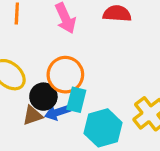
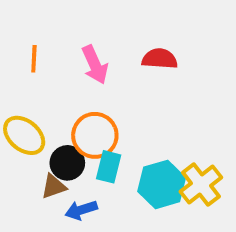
blue arrow: (58, 112) -> (81, 210), moved
cyan hexagon: (103, 128) -> (162, 184), moved

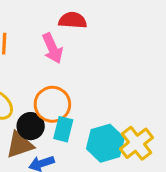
red semicircle: (160, 59) -> (73, 20), moved
brown triangle: (54, 186) -> (20, 145), size x1.4

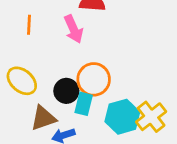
orange circle: (52, 104) -> (94, 79), moved
black circle: (31, 126) -> (66, 91), moved

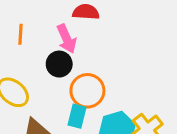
black circle: (66, 91) -> (59, 64), moved

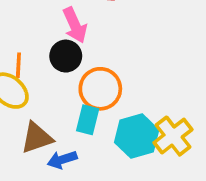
orange line: (20, 34) -> (18, 65), moved

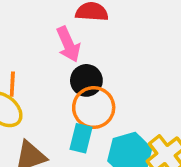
black circle: (66, 56) -> (86, 80), moved

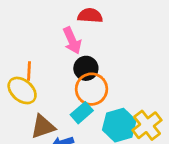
cyan rectangle: (81, 138) -> (82, 113), turned 35

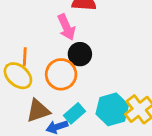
orange circle: (91, 89) -> (61, 74), moved
cyan rectangle: (82, 113) -> (75, 113), moved

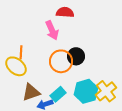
black circle: (80, 54) -> (76, 56), moved
orange circle: (61, 74) -> (61, 61), moved

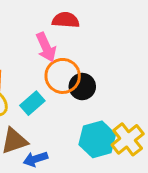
orange circle: (61, 61) -> (63, 76), moved
cyan rectangle: (58, 94) -> (32, 103), moved

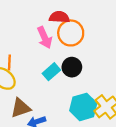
orange circle: (63, 76) -> (71, 33), moved
cyan rectangle: (32, 103) -> (51, 72), moved

